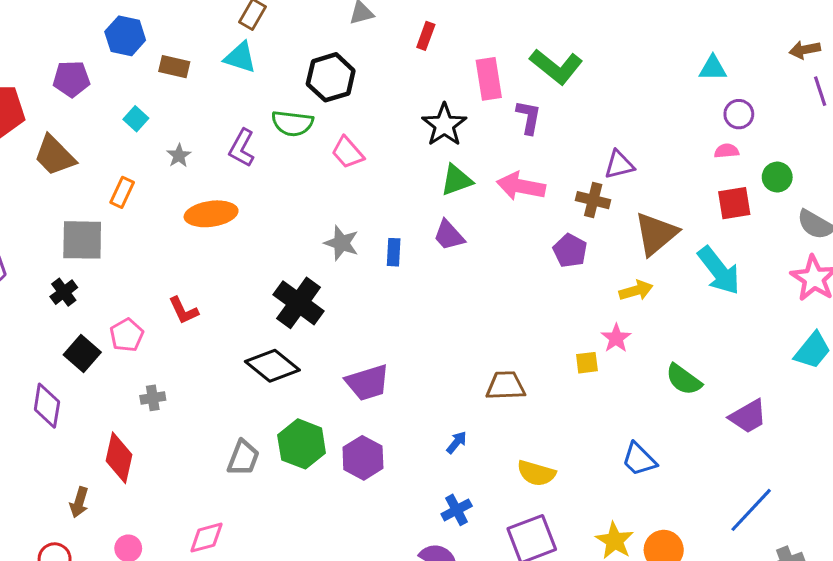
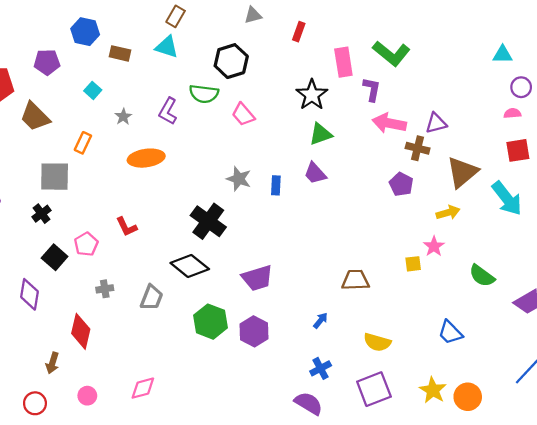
pink arrow: (521, 186) -> (389, 123), moved
gray trapezoid: (243, 458) -> (152, 298), moved

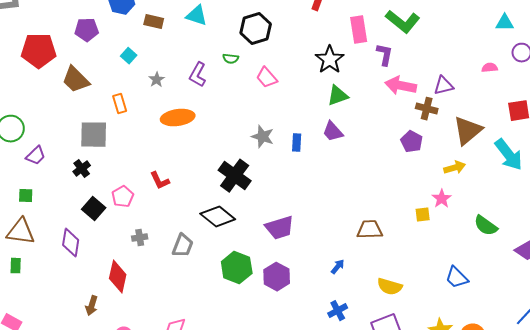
green semicircle: (204, 94) -> (231, 59), size x0.6
pink semicircle: (512, 113) -> (490, 68), moved
orange rectangle: (83, 143) -> (120, 104), turned -42

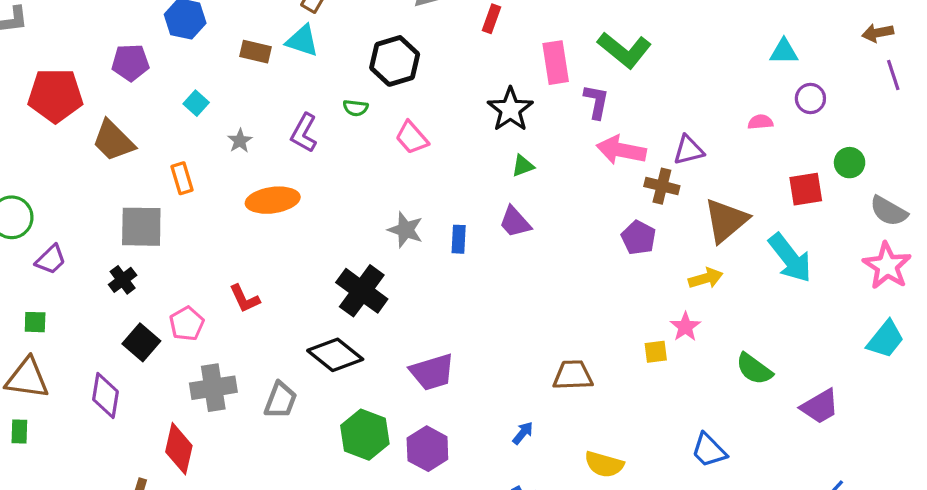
brown rectangle: (154, 22) -> (255, 52), moved
green triangle: (338, 96) -> (523, 166), size x0.7
gray cross: (140, 238) -> (213, 388), size x1.8

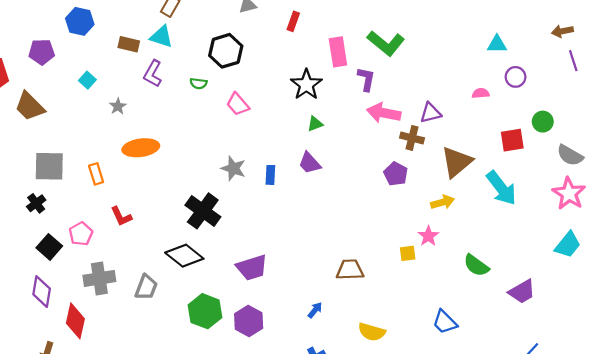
purple L-shape: (304, 133) -> (153, 74), moved
orange rectangle: (182, 178) -> (96, 174), moved
purple diamond: (105, 396) -> (42, 292), moved

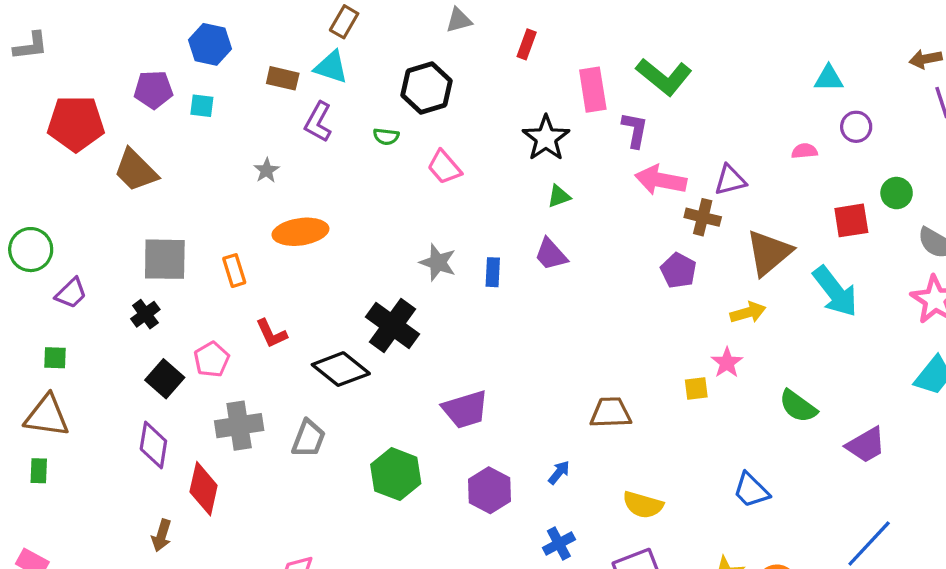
cyan square: (87, 80) -> (202, 106), moved, turned -35
black diamond: (184, 256) -> (341, 369), moved
purple hexagon: (249, 321) -> (489, 490), moved

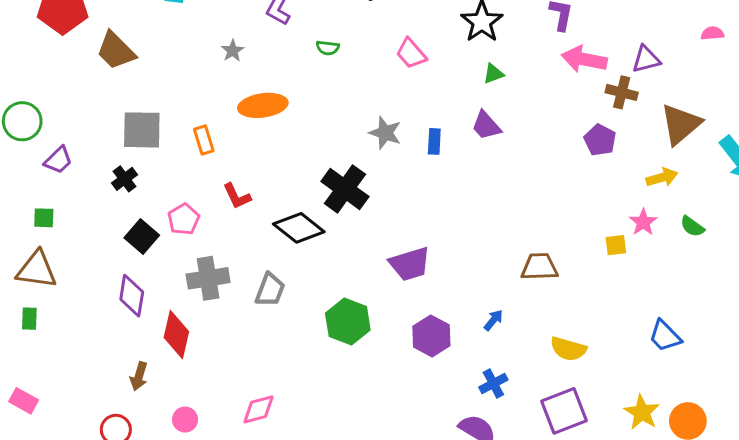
green semicircle: (386, 136) -> (328, 48), moved
pink trapezoid: (444, 167) -> (411, 54), moved
green semicircle: (798, 406) -> (692, 226), moved, size x0.7

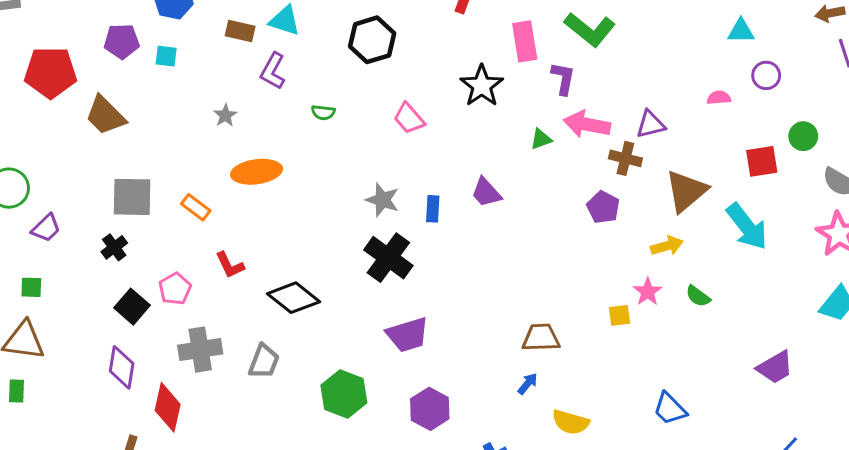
green triangle: (493, 74) -> (541, 139), moved
orange rectangle: (204, 140) -> (196, 207), turned -36
black cross: (345, 189) -> (388, 258), moved
blue arrow: (493, 320) -> (528, 384), moved

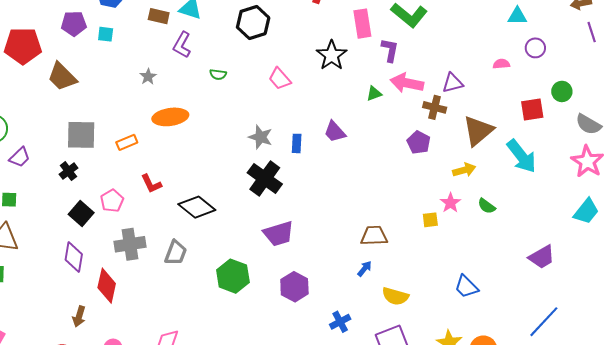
orange rectangle: (196, 207) -> (127, 142), turned -60

